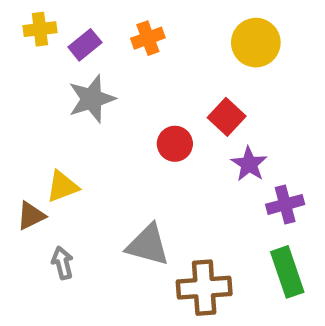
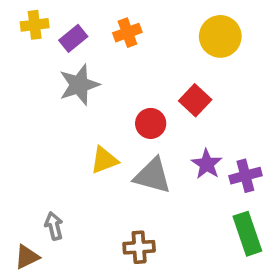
purple star: (249, 164) -> (207, 164), moved
yellow triangle: (62, 186) -> (104, 160), moved
brown triangle: (31, 216) -> (27, 257), moved
gray triangle: (148, 245) -> (153, 176), moved
brown cross: (204, 288) -> (139, 247), moved, size x0.7

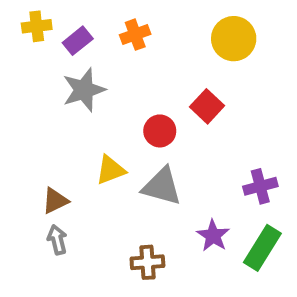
purple star: (207, 164) -> (213, 236), moved
green rectangle: (247, 234) -> (262, 248), turned 51
brown triangle: (27, 257) -> (55, 201), moved

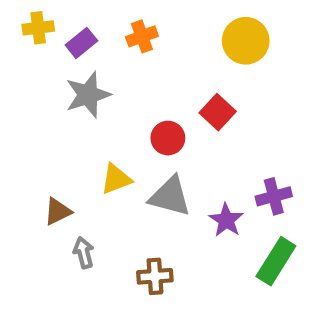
purple star: (213, 236) -> (226, 220), moved
gray arrow: (57, 240) -> (84, 253), moved

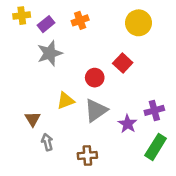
gray triangle: (170, 196) -> (96, 110), turned -50
brown triangle: (58, 212) -> (33, 119), turned -35

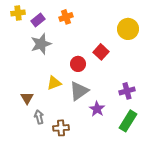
yellow circle: (139, 23) -> (128, 29), moved
purple star: (128, 124) -> (97, 109), moved
brown cross: (87, 155) -> (61, 128), moved

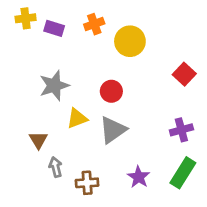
purple rectangle: (38, 20) -> (54, 28), turned 56
yellow circle: (128, 29) -> (130, 41), moved
gray star: (41, 44) -> (54, 86), moved
red square: (101, 52) -> (184, 74), moved
purple star: (97, 109) -> (139, 177), moved

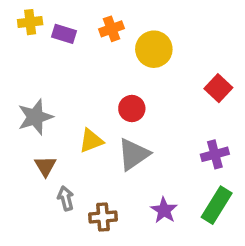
gray star: (54, 86) -> (35, 117), moved

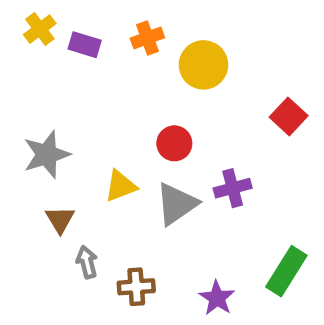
yellow cross: (30, 22) -> (40, 29), turned -30
purple cross: (215, 154) -> (233, 188), moved
purple star: (164, 210) -> (217, 298), moved

